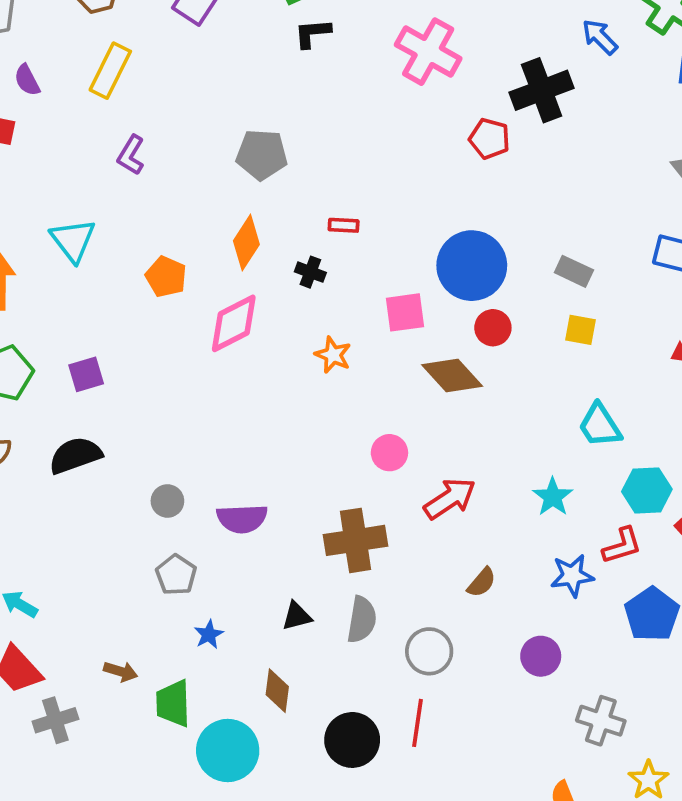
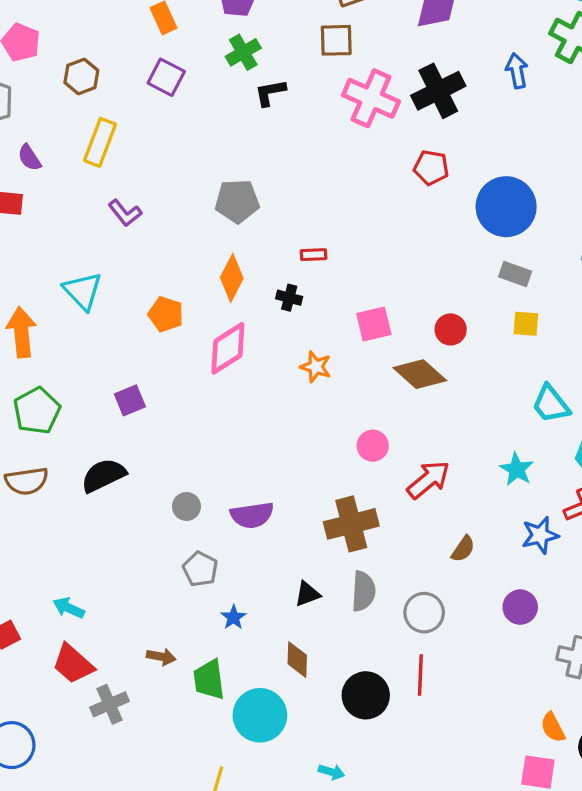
blue arrow: (600, 37) -> (517, 71), turned 40
black cross: (542, 90) -> (438, 91), moved
purple L-shape: (131, 155) -> (125, 213), turned -64
blue circle: (472, 266) -> (506, 207), moved
purple square: (86, 374) -> (130, 400), moved

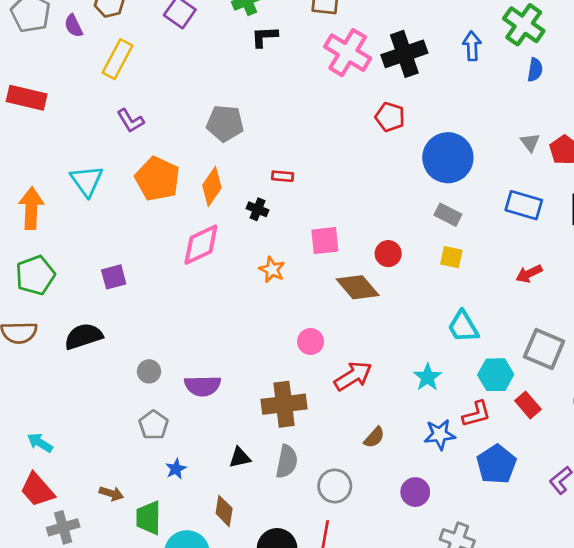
purple semicircle: (29, 158) -> (73, 26), moved
orange pentagon: (166, 314) -> (157, 179), moved, size x1.5

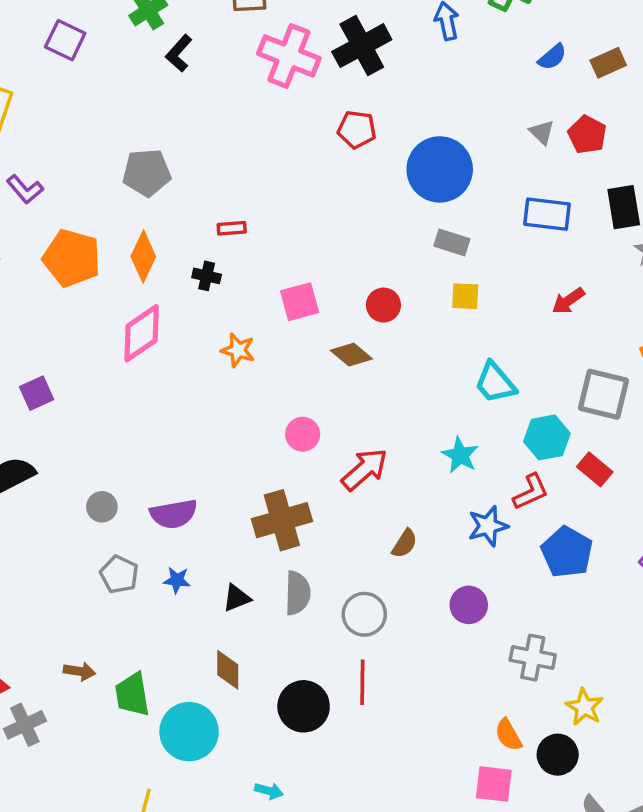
black L-shape: (264, 37) -> (179, 53), turned -36
blue semicircle: (535, 70) -> (552, 57), moved, turned 50
brown diamond: (358, 287) -> (351, 355), size x0.7
blue star: (176, 469) -> (177, 580), moved, turned -30

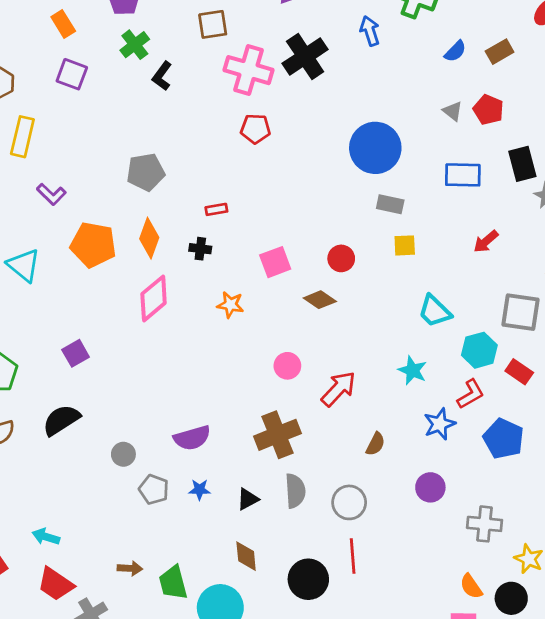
red pentagon: (357, 129) -> (255, 129), moved
gray circle: (102, 507) -> (123, 454), moved

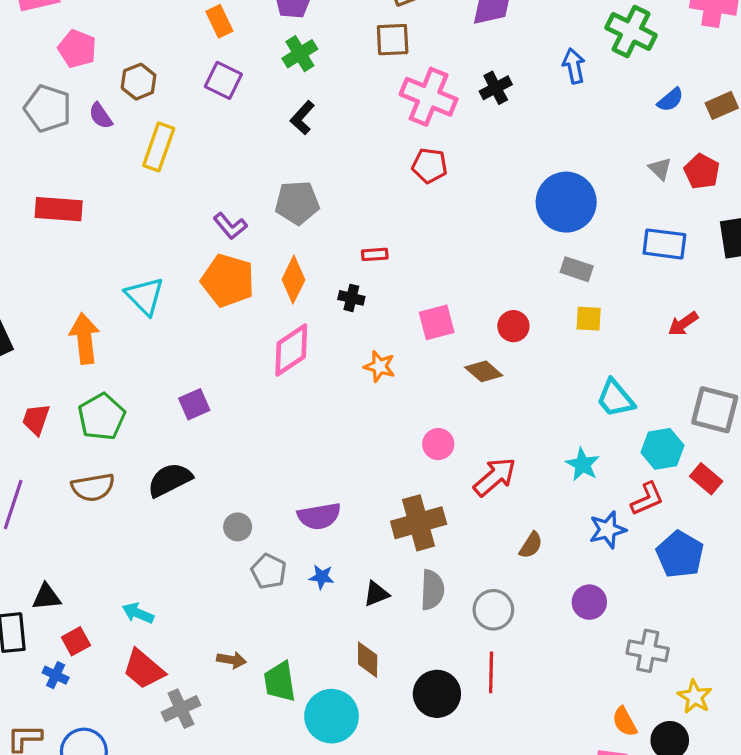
black cross: (305, 56) -> (496, 88), size x0.6
black L-shape: (162, 76) -> (302, 118), moved
purple L-shape: (51, 194) -> (230, 226), moved

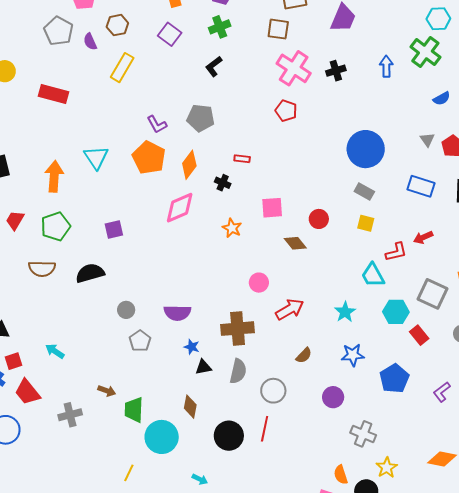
red L-shape: (647, 499) -> (396, 252), moved
blue star: (322, 577) -> (192, 347), moved
red trapezoid: (144, 669) -> (27, 392), moved

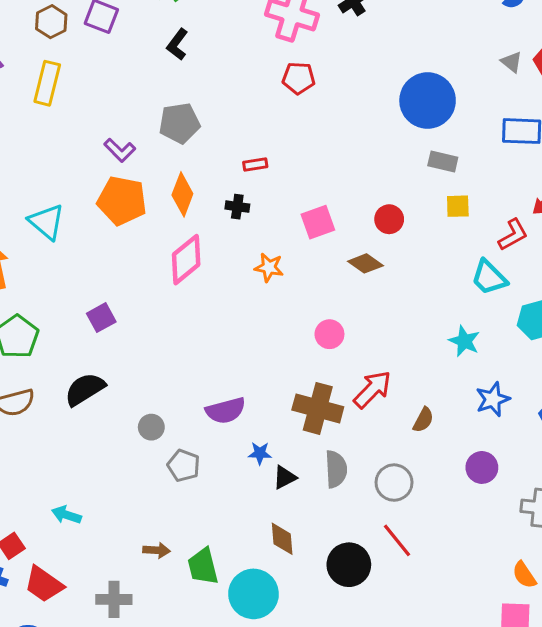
brown hexagon: (117, 25) -> (51, 22), moved
red arrow: (290, 309) -> (372, 389), moved
brown cross: (238, 329) -> (318, 408), turned 36
gray cross: (70, 415) -> (114, 599), turned 30
red line: (265, 429) -> (397, 540), turned -35

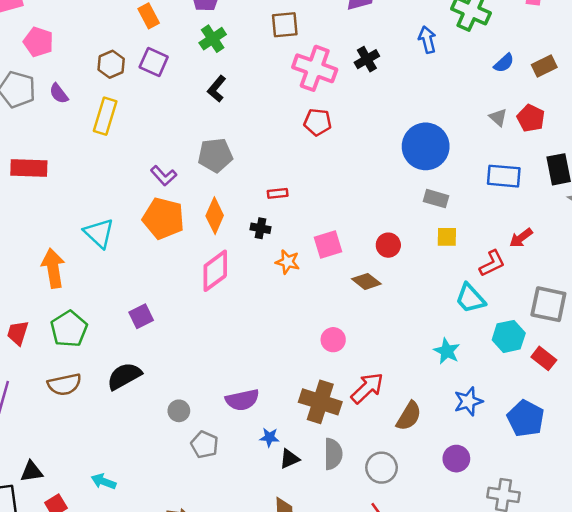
orange star: (269, 267) -> (288, 262), moved
brown semicircle: (423, 420) -> (409, 416), size x1.4

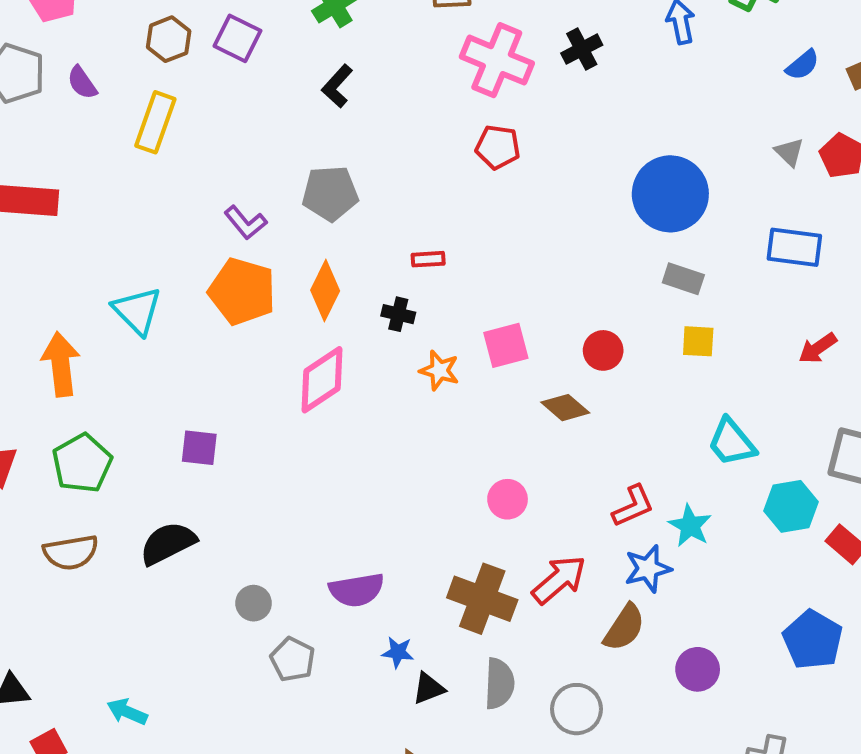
red L-shape: (492, 263) -> (633, 506), moved
purple square: (141, 316) -> (199, 448), turned 30
blue star: (468, 401) -> (648, 569), moved
purple circle: (456, 459) -> (698, 669), moved

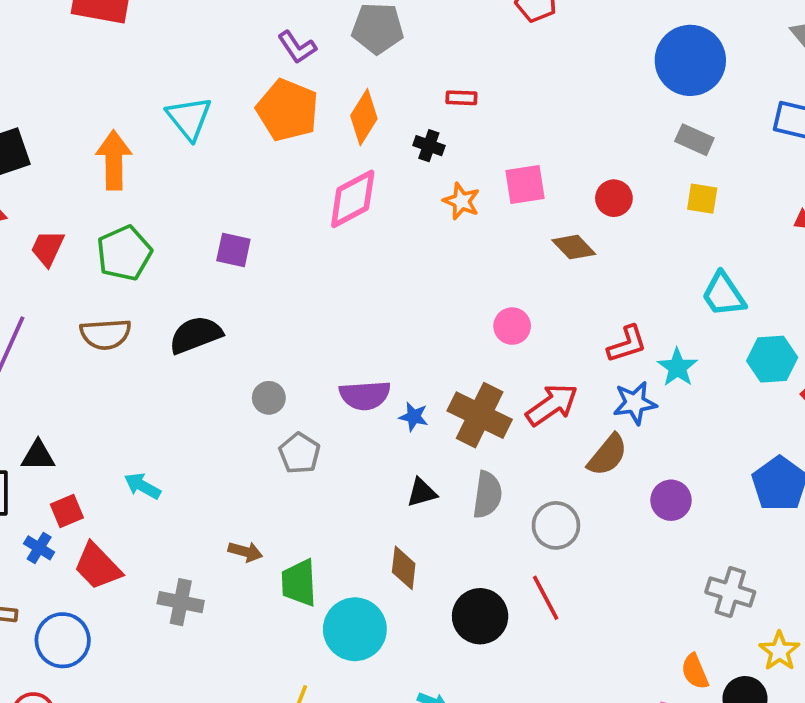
blue star: (398, 652) -> (414, 417), moved

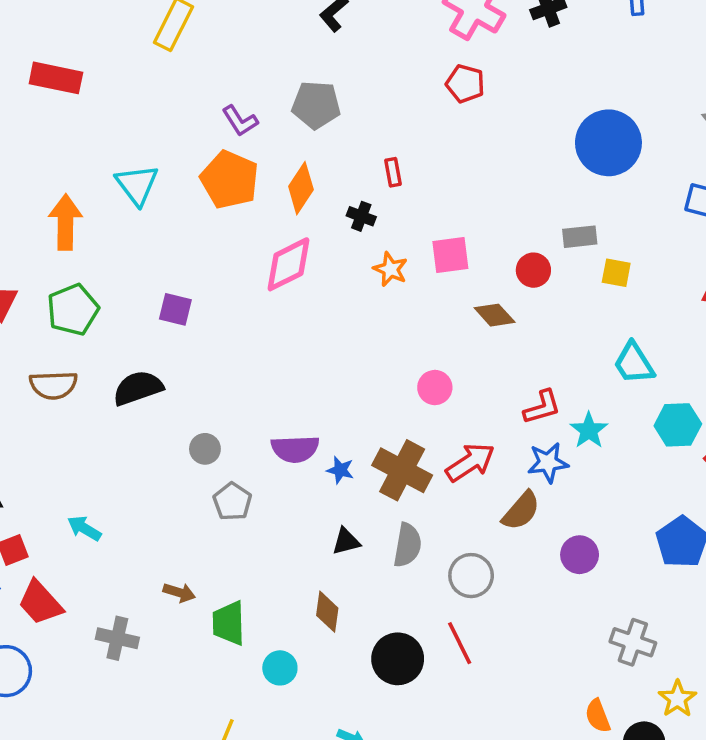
red rectangle: (461, 98) -> (393, 172), turned 76
gray rectangle: (694, 140) -> (580, 237), moved, turned -32
cyan circle: (355, 629) -> (280, 668), size x0.6

